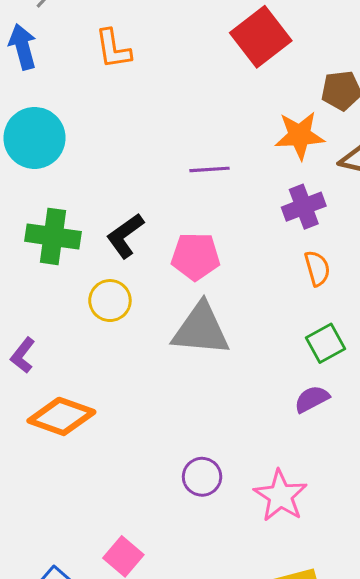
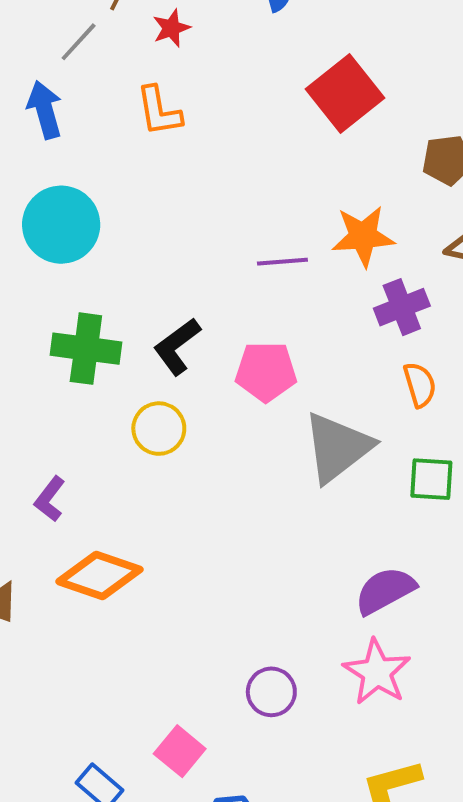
orange star: (300, 135) -> (363, 236), moved
gray triangle: (201, 329) -> (337, 447), moved, turned -42
green square: (325, 343) -> (431, 479), turned 33
purple semicircle: (312, 399) -> (385, 591), moved, size x1.4
purple circle: (202, 477) -> (271, 692), moved

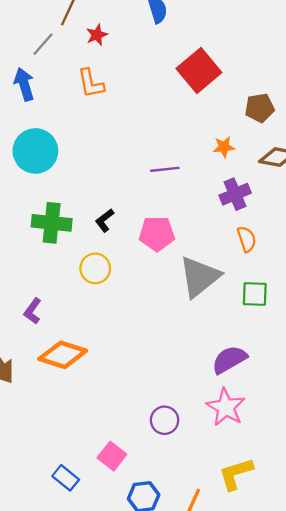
orange star: (363, 236) -> (224, 147), moved, size x0.6
black L-shape: (177, 346) -> (105, 220), size x0.7

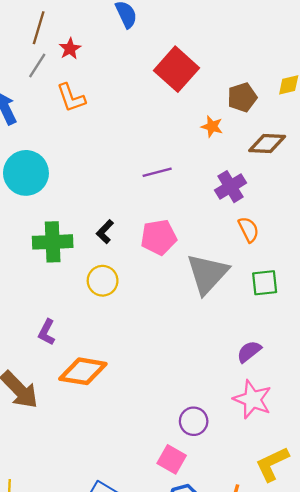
gray line: (43, 44) -> (37, 65), moved
orange star: (224, 147) -> (212, 127), moved, turned 30
purple semicircle: (229, 360) -> (249, 352), size x0.7
pink square: (112, 456) -> (172, 459), moved

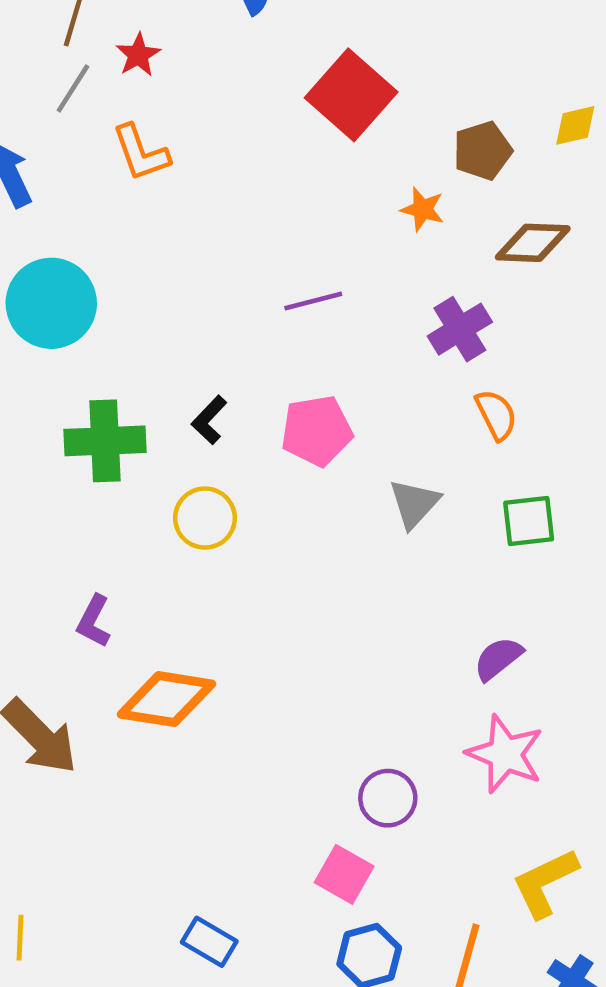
gray triangle: (207, 274) -> (414, 503), size x0.6

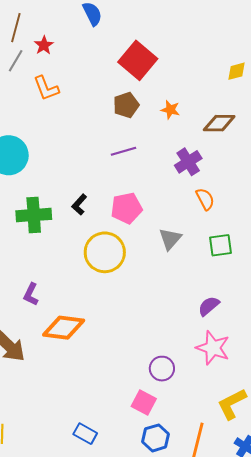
brown pentagon: (483, 151) -> (126, 105), moved
yellow circle: (205, 518) -> (105, 252), moved, size x1.5

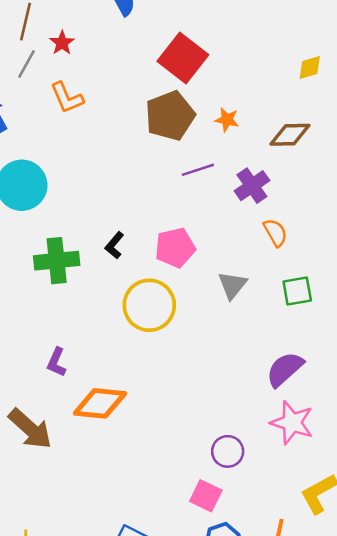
brown pentagon: (126, 105) -> (170, 116), size x1.5
purple line: (124, 151) -> (198, 170), moved
purple semicircle: (209, 306) -> (285, 369), size x1.4

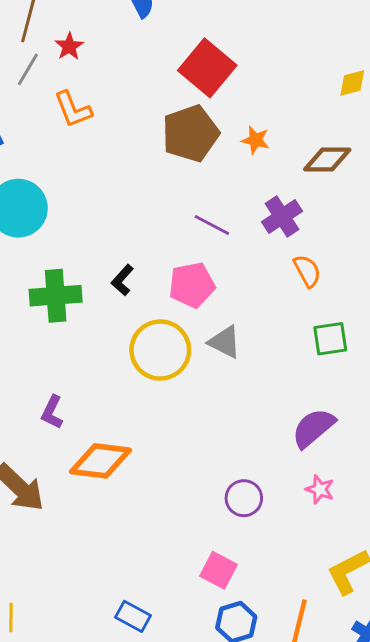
purple line: (198, 170) -> (212, 225), moved, turned 44
gray triangle: (232, 285) -> (225, 342), moved, turned -44
pink star: (292, 423) -> (320, 489), size x0.6
purple circle: (228, 451) -> (244, 498), moved

